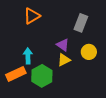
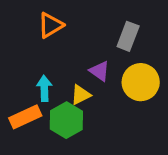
yellow circle: (89, 52) -> (141, 82), size x1.5
yellow triangle: (64, 60) -> (81, 95), moved

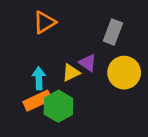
yellow triangle: (81, 95) -> (71, 73), moved
orange rectangle: (25, 117) -> (37, 101), moved

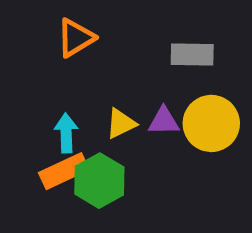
gray rectangle: (113, 32) -> (192, 54), turned 70
purple triangle: (88, 63) -> (164, 121), moved, turned -36

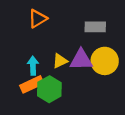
purple triangle: (164, 121) -> (81, 60), size x1.5

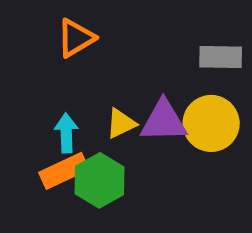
gray rectangle: (95, 27) -> (221, 57), moved

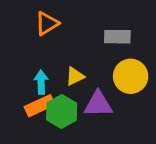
gray rectangle: (221, 57) -> (117, 37), moved
purple triangle: (164, 121) -> (98, 104), moved

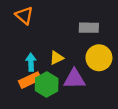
orange triangle: (47, 23) -> (24, 15), moved, turned -48

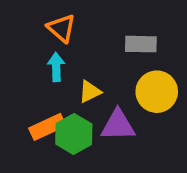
orange triangle: (24, 15) -> (61, 28), moved
cyan arrow: (31, 62) -> (56, 67), moved

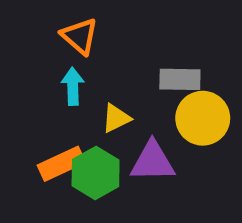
gray rectangle: (141, 44) -> (180, 79), moved

